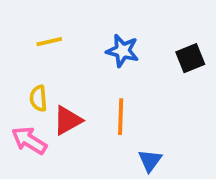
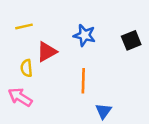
yellow line: (49, 42) -> (24, 26), moved
red triangle: (68, 120) -> (47, 52), moved

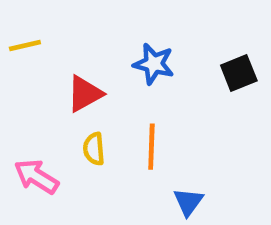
yellow line: (24, 26) -> (25, 45), moved
yellow semicircle: (26, 68) -> (94, 149), moved

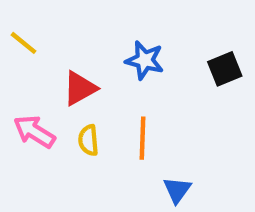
yellow line: (25, 45) -> (24, 43), turned 52
pink arrow: (36, 177) -> (34, 132), moved

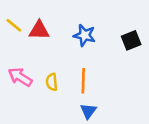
red triangle: (80, 88) -> (39, 30), moved, turned 30
blue triangle: (177, 190) -> (88, 111), moved

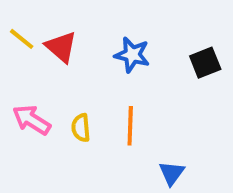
red triangle: (39, 30) -> (61, 47), turned 40
blue triangle: (88, 111) -> (172, 173), moved

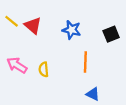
orange line: (130, 126) -> (85, 62), moved
blue triangle: (172, 173) -> (93, 94), turned -40

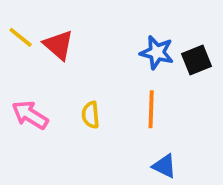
blue star: (71, 30) -> (157, 52), moved
yellow semicircle: (44, 69) -> (91, 115), moved

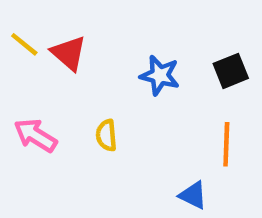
blue star: (157, 52) -> (160, 75), moved
orange line: (151, 109) -> (226, 144), moved

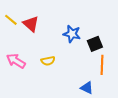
black square: (231, 71) -> (95, 44), moved
yellow semicircle: (106, 135) -> (48, 61), turned -96

